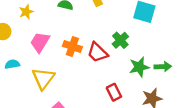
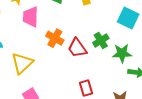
pink trapezoid: (40, 42) -> (31, 17), moved, turned -40
green star: (139, 67) -> (122, 53), moved

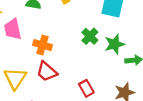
red trapezoid: (77, 48) -> (47, 71), moved

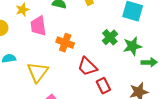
red trapezoid: (47, 71) -> (87, 66), moved

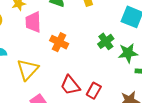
red trapezoid: (87, 66) -> (70, 85), moved
red rectangle: (103, 86) -> (94, 91), turned 49

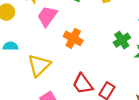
pink trapezoid: (33, 22) -> (47, 16), turned 35

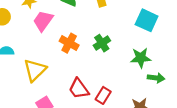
green cross: (122, 40) -> (102, 43), moved

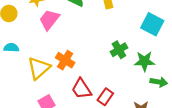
orange cross: (69, 43) -> (65, 60), moved
green cross: (102, 43) -> (119, 50), moved

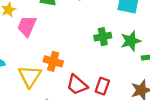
green cross: (119, 50) -> (103, 37), turned 35

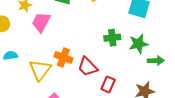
red trapezoid: (77, 85) -> (88, 67), moved

